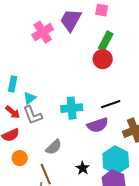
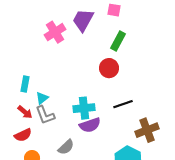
red circle: (103, 59) -> (109, 68), moved
purple semicircle: (98, 125) -> (90, 125), moved

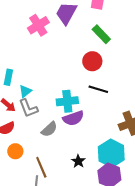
green rectangle: (118, 41) -> (101, 34), turned -72
black line: (123, 104) -> (98, 89), moved, turned 36
gray semicircle: (66, 147) -> (49, 129), moved

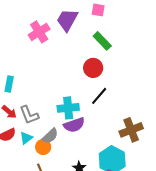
black line: (98, 89) -> (99, 96), turned -66
cyan triangle: (25, 91) -> (26, 138), moved
orange circle: (15, 151) -> (43, 147), moved

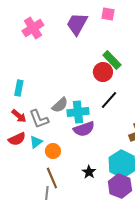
pink cross: (39, 32) -> (33, 28), moved
green rectangle: (102, 41) -> (112, 60), moved
gray semicircle: (50, 136) -> (60, 105), moved

